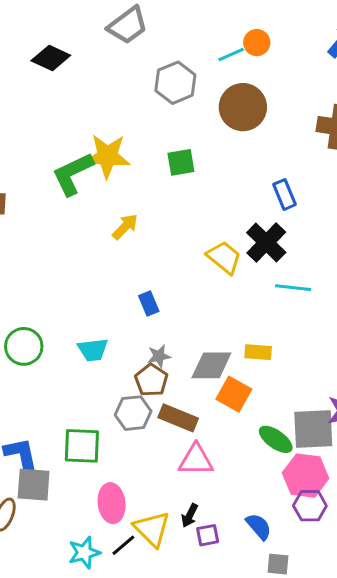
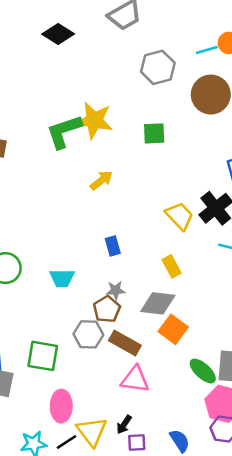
yellow rectangle: (258, 352) -> (172, 266), moved, turned 50

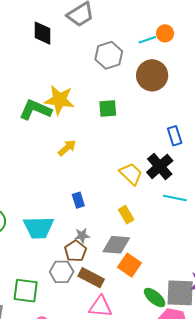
black diamond: (58, 34) -> (43, 33), moved, turned 60
green L-shape: (64, 131) -> (35, 110), turned 44
cyan trapezoid: (62, 278) -> (39, 228), size x1.5

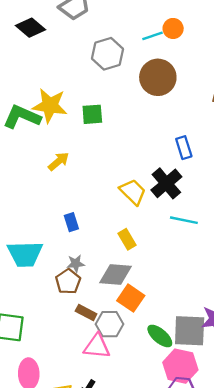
black diamond: (43, 33) -> (30, 28), turned -50
green square: (108, 108) -> (92, 114), moved
gray hexagon: (62, 272) -> (110, 324), moved
brown rectangle: (91, 278) -> (86, 313), size x0.7

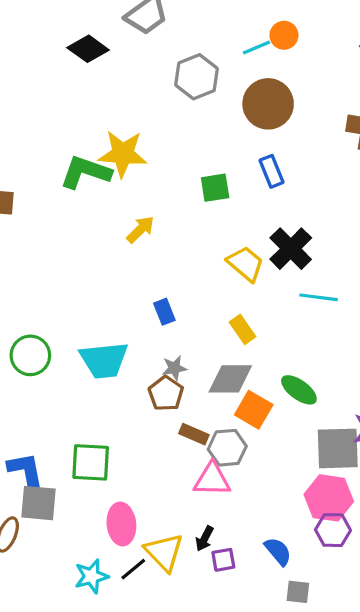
green square: (92, 114) -> (215, 188), moved
blue rectangle: (184, 148) -> (271, 171), moved
green ellipse: (160, 336) -> (299, 390), moved

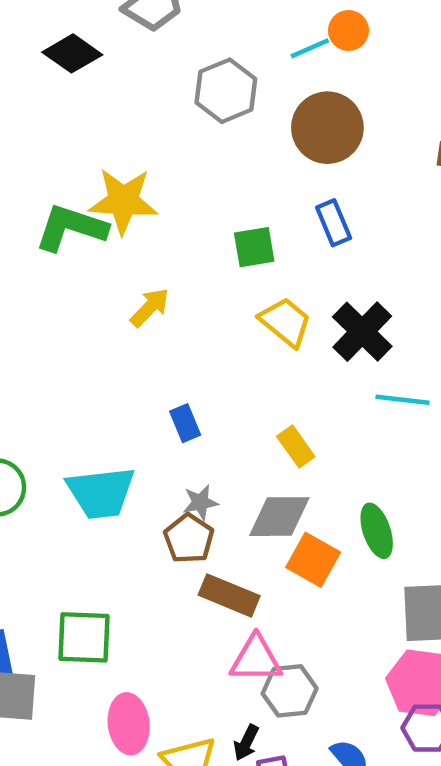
yellow trapezoid: (246, 264) -> (285, 322), moved
green ellipse: (299, 390) -> (377, 531), turned 36
brown rectangle: (194, 434) -> (229, 595), size x1.4
gray hexagon: (227, 448) -> (290, 691), moved

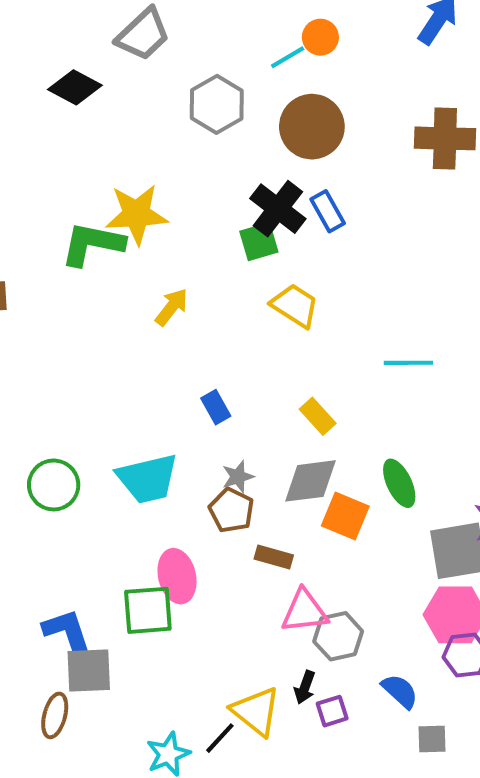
black cross: (362, 332) -> (278, 209), moved
brown rectangle: (229, 595) -> (274, 557), size x0.7
pink ellipse: (129, 724) -> (177, 576), moved

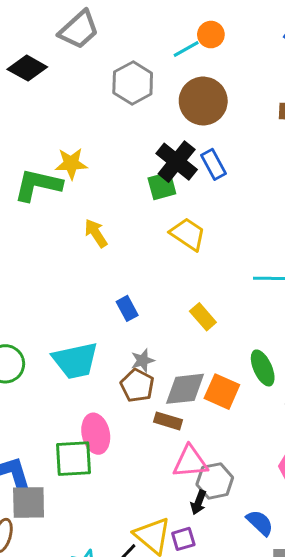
yellow star: (136, 214) -> (71, 164), size x0.7
yellow arrow: (172, 307) -> (96, 233), turned -72
gray diamond: (310, 481) -> (185, 389), moved
black arrow: (305, 687) -> (198, 502), moved
purple square: (332, 711) -> (183, 539), moved

